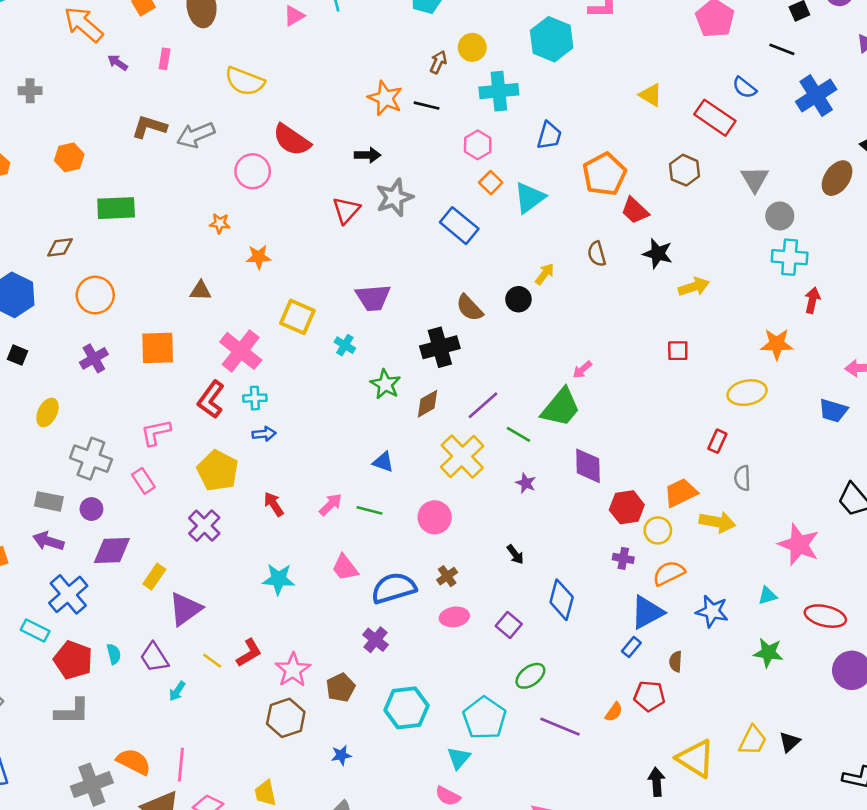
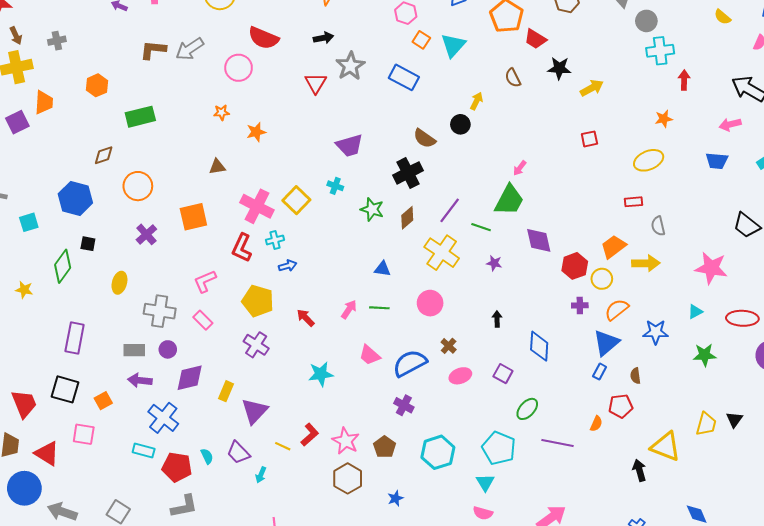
yellow square: (297, 317) -> (296, 200), moved, turned 32
orange star: (777, 344) -> (664, 119), size x0.7
red rectangle: (717, 441) -> (633, 202), turned 72
black arrow: (515, 554) -> (497, 319), turned -133

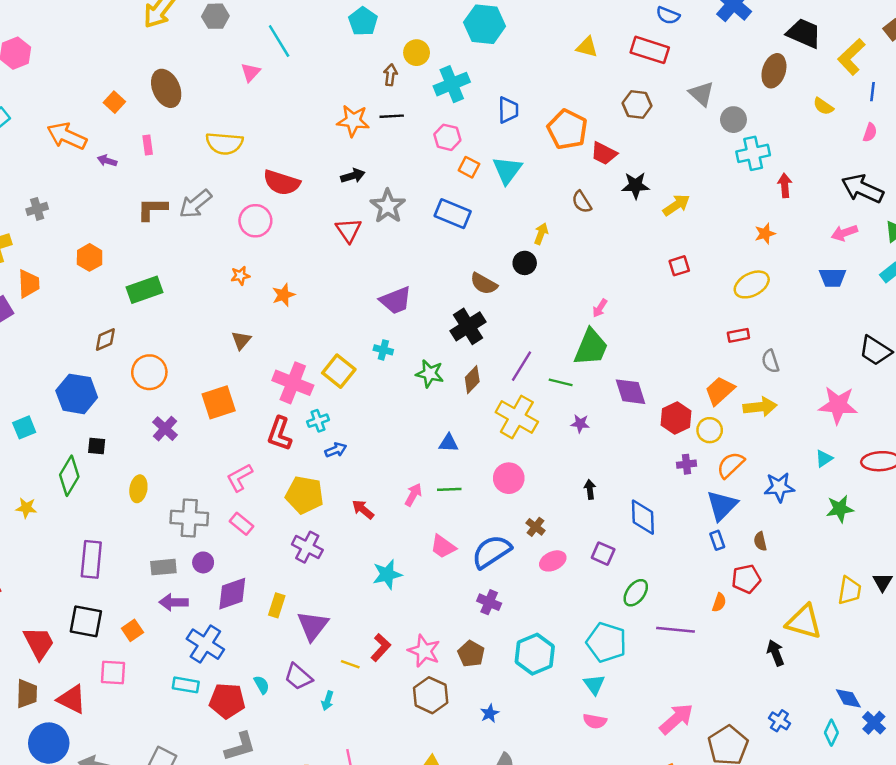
brown triangle: (217, 167) -> (241, 340), turned -36
blue rectangle: (600, 372) -> (717, 540), turned -42

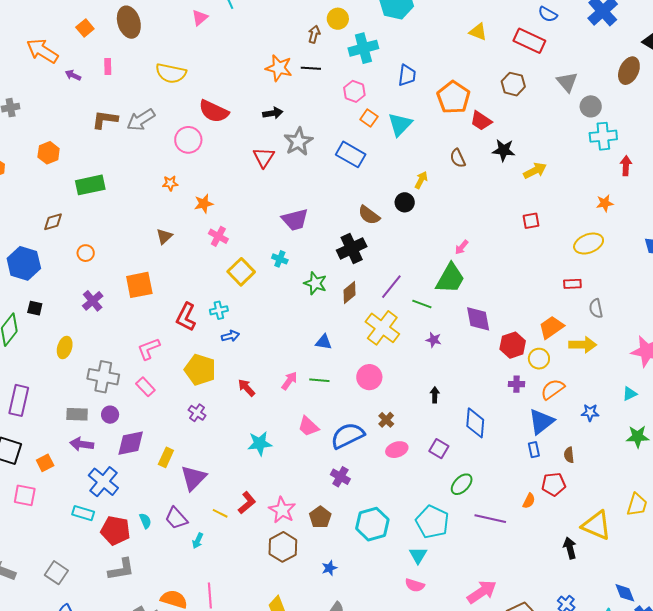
orange circle: (149, 372) -> (86, 253), size x0.6
pink cross: (293, 383) -> (218, 236), moved, size x0.6
blue star: (779, 487) -> (590, 413), size x0.7
purple cross: (307, 547) -> (197, 413), size x0.7

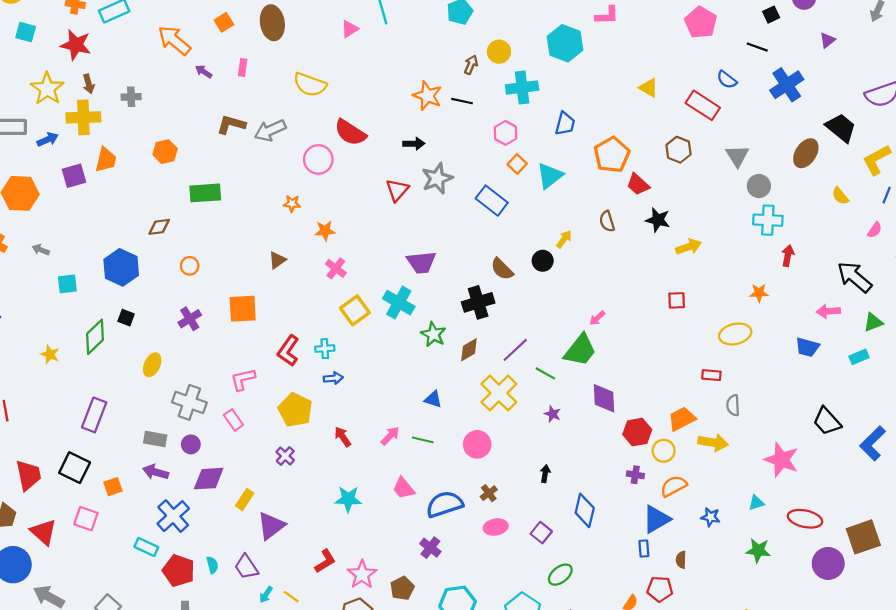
cyan cross: (280, 259) -> (399, 303), size x1.8
yellow line: (220, 513) -> (291, 597), moved

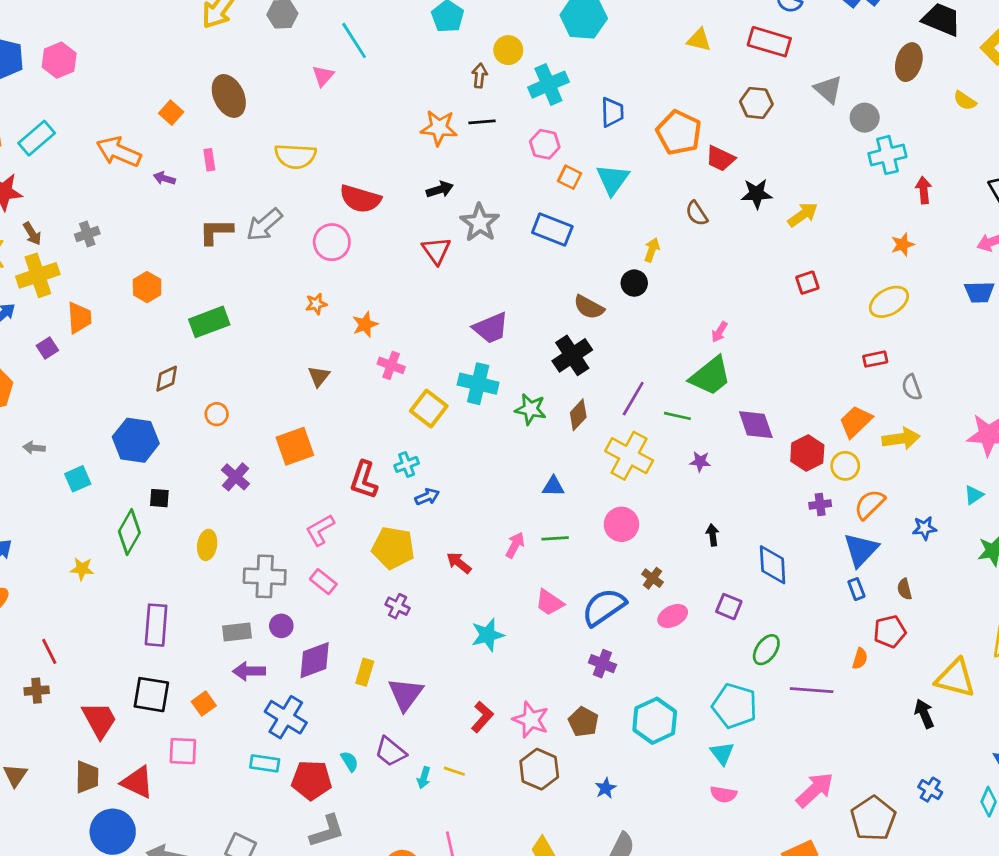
purple square: (74, 176) -> (47, 348), size x0.7
green trapezoid: (580, 350) -> (710, 376), turned 30

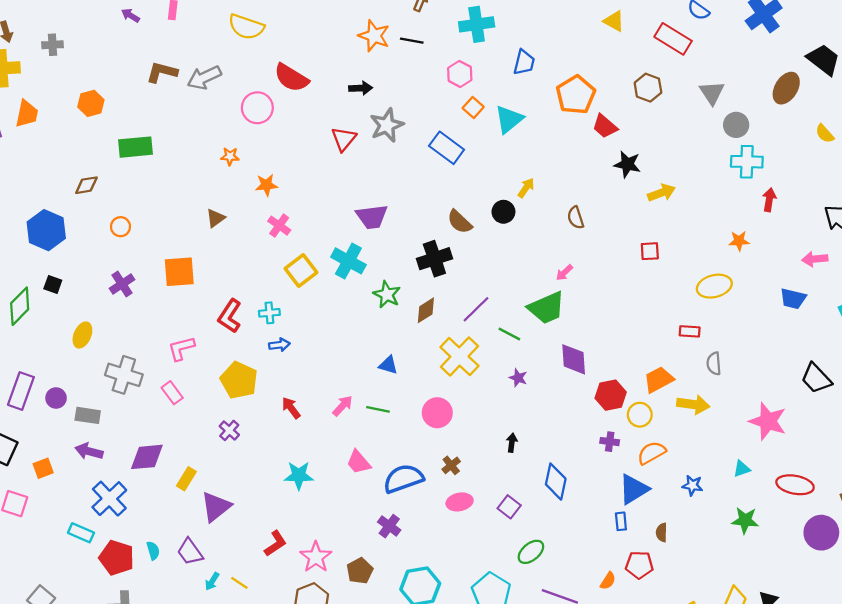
brown semicircle: (697, 213) -> (576, 218), moved
purple circle: (281, 626) -> (56, 398), moved

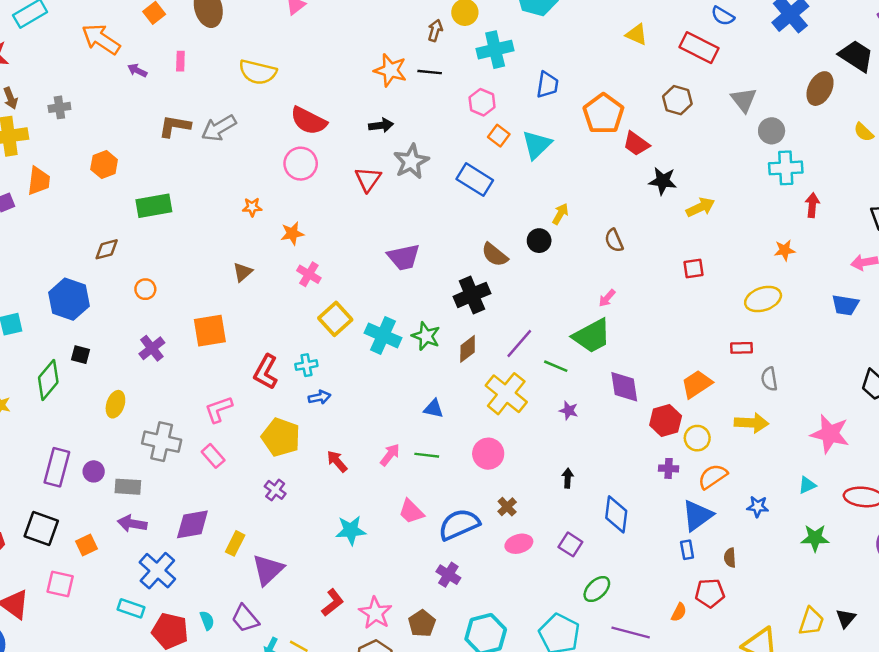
pink circle: (257, 108) -> (301, 164), moved
cyan cross: (348, 261) -> (383, 335), moved
orange trapezoid: (659, 380) -> (697, 384), moved

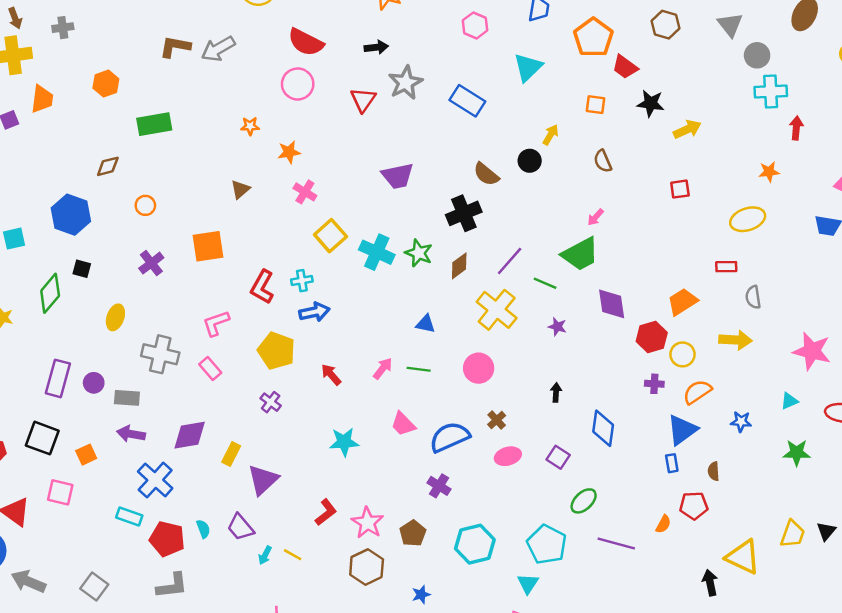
orange square: (499, 136) -> (595, 105), moved, turned -30
blue arrow: (319, 397) -> (314, 312), size x1.4

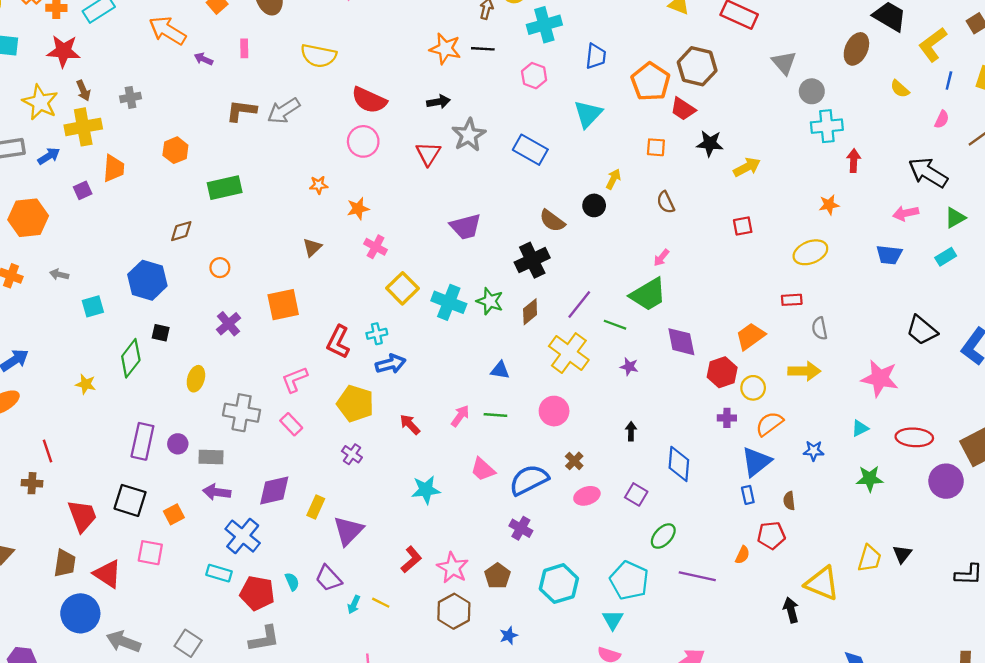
brown hexagon: (665, 25) -> (697, 66), moved, size x1.4

